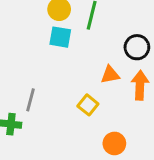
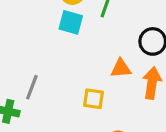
yellow square: (88, 105) -> (94, 99), turned -36

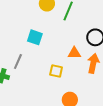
cyan square: (71, 22) -> (35, 37), moved

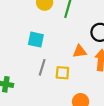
gray line: (18, 61) -> (42, 67), moved

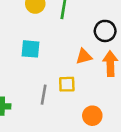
gray line: (42, 67) -> (44, 95), moved

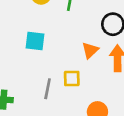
orange triangle: (84, 57) -> (90, 50), turned -30

